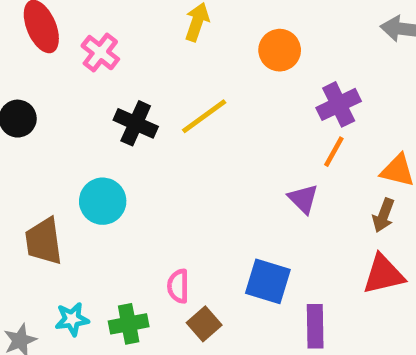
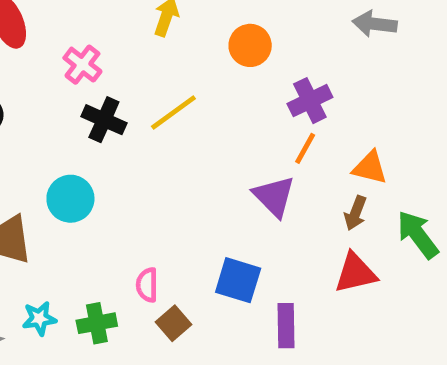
pink cross: (100, 53) -> (82, 65), moved
purple triangle: (303, 199) -> (274, 196), size x1.4

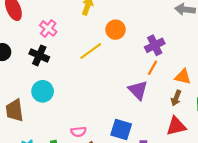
orange circle: (250, 45) -> (116, 30), moved
black cross: (104, 120) -> (39, 55), moved
pink semicircle: (147, 285) -> (78, 132), turned -96

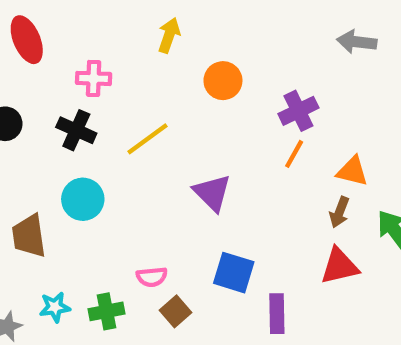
pink cross: (48, 28) -> (94, 78), turned -36
yellow line: (91, 51) -> (147, 139), moved
purple triangle: (138, 90) -> (212, 193), moved

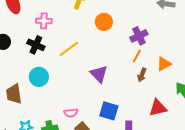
orange triangle: (352, 171) -> (164, 64), turned -42
brown arrow: (339, 212) -> (142, 75), moved

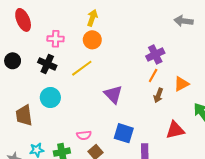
orange circle: (104, 22) -> (92, 40), moved

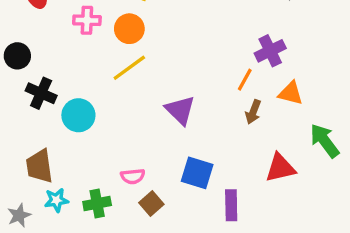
orange circle: (92, 40) -> (129, 29), moved
purple cross: (155, 55) -> (270, 51), moved
black cross: (47, 64) -> (41, 93), moved
orange triangle: (181, 84) -> (291, 93), turned 42
brown trapezoid: (24, 115) -> (39, 166), moved

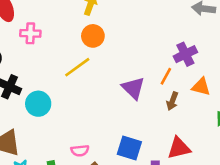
pink cross: (87, 20) -> (30, 33), moved
orange circle: (129, 29) -> (93, 36), moved
purple triangle: (180, 110) -> (133, 88), moved
red triangle: (280, 168) -> (179, 148), moved

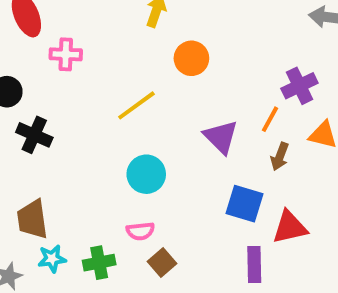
orange circle: (93, 36) -> (191, 58), moved
cyan circle: (38, 104) -> (146, 174), moved
blue square: (129, 148) -> (244, 204), moved

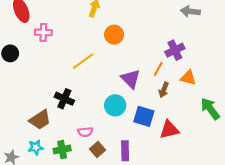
black cross: (34, 135) -> (64, 99), moved
cyan circle: (146, 174) -> (115, 105), moved
brown trapezoid: (32, 219) -> (40, 120), moved, turned -115
purple rectangle: (254, 265) -> (125, 151), moved

